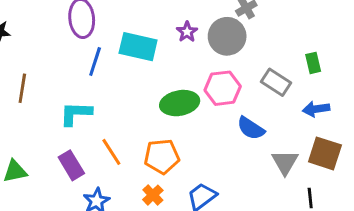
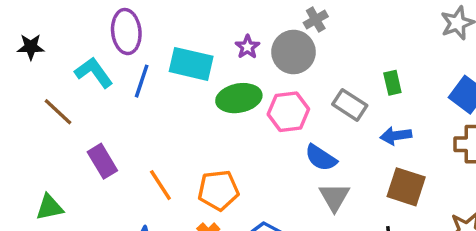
brown line: (22, 88) -> (58, 112), turned -56
green ellipse: (180, 103) -> (239, 98), moved
cyan L-shape: (76, 113) -> (94, 72), moved, turned 52
gray triangle: (285, 162) -> (334, 197), moved
purple rectangle: (71, 165) -> (102, 161), moved

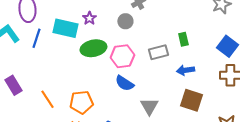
purple star: (247, 47) -> (89, 18), moved
gray circle: (293, 52) -> (125, 21), size x0.6
gray rectangle: (350, 105) -> (158, 52), turned -48
blue semicircle: (321, 158) -> (124, 83), moved

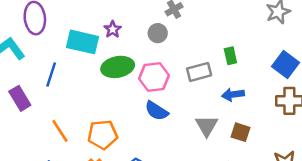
blue line: (36, 38) -> (51, 74), moved
purple rectangle: (13, 85) -> (20, 98), moved
brown square: (191, 100) -> (240, 132), size x0.7
gray triangle: (149, 106) -> (207, 126), moved

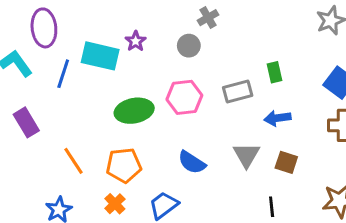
green ellipse: (118, 67) -> (134, 111), moved
blue line: (51, 74) -> (63, 74), moved
blue semicircle: (156, 111) -> (192, 162), moved

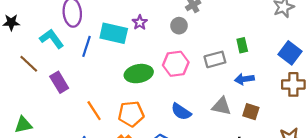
gray triangle: (246, 155) -> (221, 106), turned -48

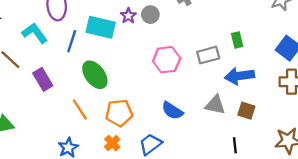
gray circle: (179, 26) -> (150, 15), moved
green ellipse: (139, 74) -> (95, 75), moved, turned 64
blue arrow: (244, 79) -> (239, 76), size x1.4

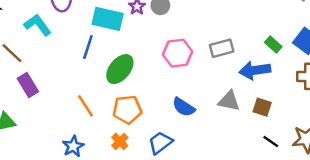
green rectangle: (237, 40) -> (273, 45), moved, turned -35
blue line: (72, 41) -> (88, 47), moved
green ellipse: (95, 75) -> (120, 69), moved, turned 76
purple rectangle: (43, 79) -> (28, 85), moved
black line: (235, 145) -> (271, 141), moved, turned -49

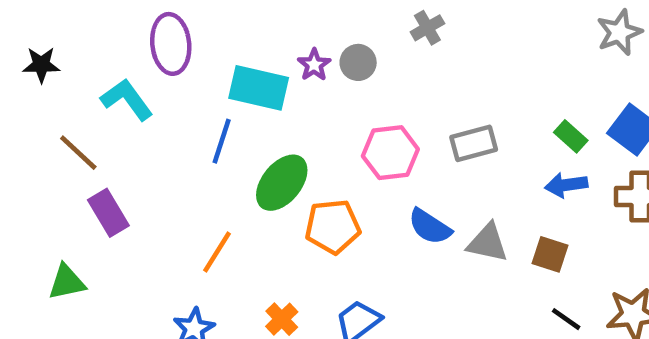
blue arrow: (255, 70) -> (566, 185), moved, size x0.7
orange line: (86, 106) -> (217, 252), turned 65
blue semicircle: (184, 107) -> (430, 227), moved
orange pentagon: (127, 110) -> (333, 227), moved

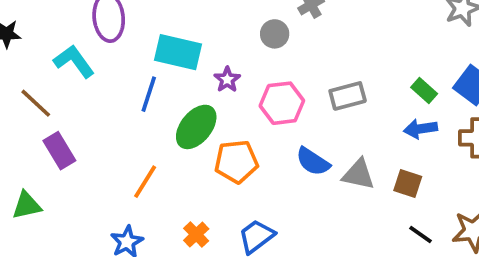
gray circle: (358, 62) -> (275, 34), moved
purple star: (314, 65) -> (227, 80), moved

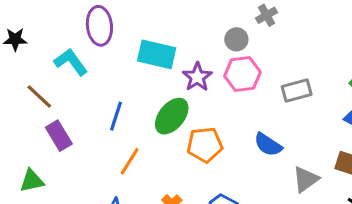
purple star: (227, 80) -> (197, 77), size x1.4
blue line: (149, 94) -> (116, 116), moved
pink hexagon: (282, 103) -> (242, 74), moved
gray triangle: (358, 174) -> (306, 179), moved, turned -48

